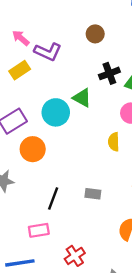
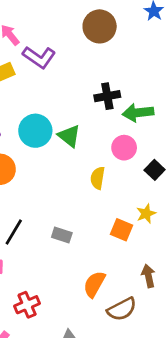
brown circle: (95, 34) -> (100, 26), moved, size x1.5
green triangle: (82, 98) -> (69, 136), moved

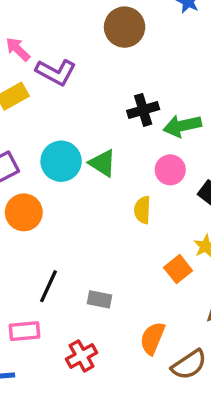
orange square: (121, 230) -> (178, 269), turned 35
gray rectangle: (62, 235) -> (99, 299), moved
red cross: (27, 305) -> (82, 356), moved

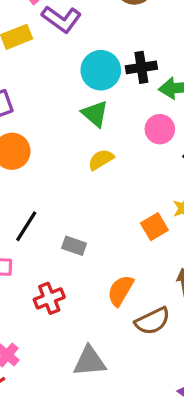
cyan circle: (61, 161) -> (101, 70), moved
yellow semicircle: (142, 210) -> (101, 160), moved, turned 48

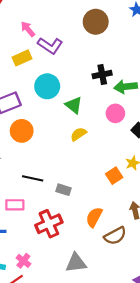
cyan circle: (101, 70) -> (47, 86), moved
black line: (26, 226) -> (33, 178), turned 72
red cross: (49, 298) -> (49, 224), size x1.4

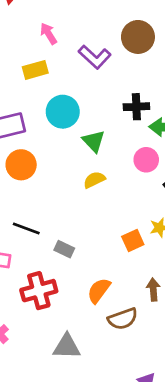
purple L-shape: (50, 46) -> (95, 57), moved

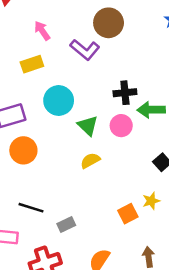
brown circle: (138, 37) -> (109, 23), moved
pink circle: (146, 160) -> (121, 126), moved
gray rectangle: (64, 249) -> (66, 225), turned -48

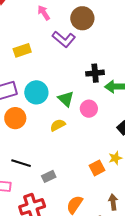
pink arrow: (42, 31) -> (44, 13), moved
cyan circle: (59, 101) -> (36, 92), moved
pink circle: (121, 126) -> (89, 109), moved
yellow semicircle: (90, 161) -> (58, 125), moved

